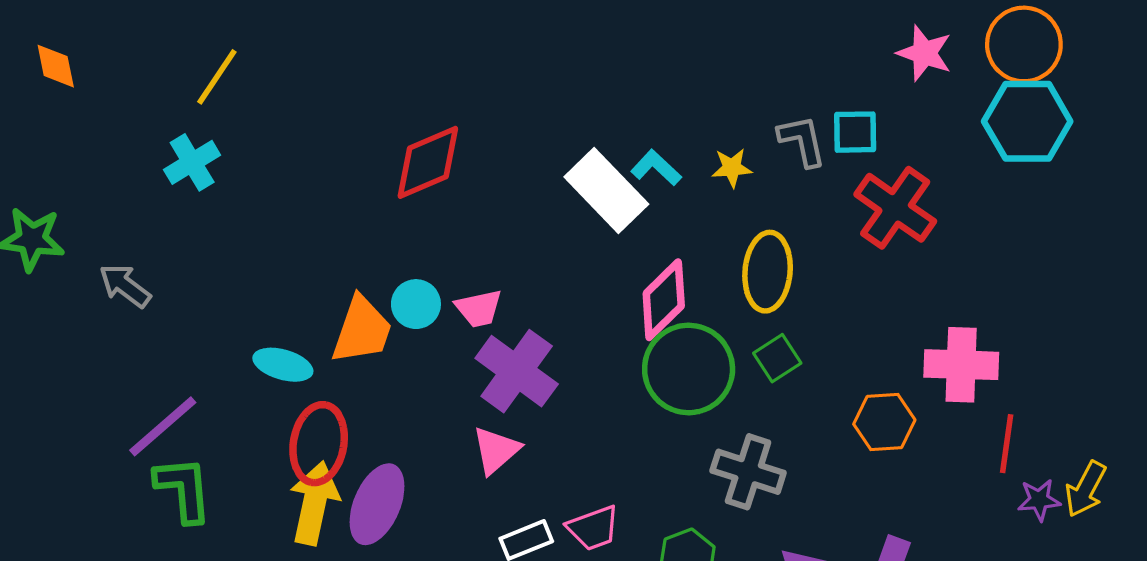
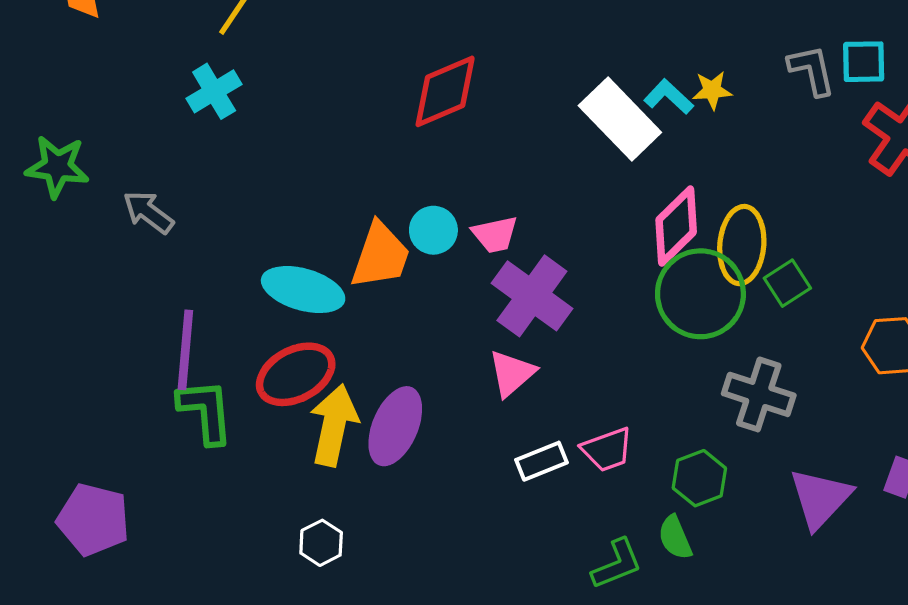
yellow star: (732, 168) -> (712, 90), moved
yellow ellipse: (768, 272) -> (742, 245), moved
cyan ellipse: (283, 365) -> (303, 290), size x1.4
purple line: (163, 426) -> (185, 350), turned -44
red ellipse: (319, 444) -> (296, 374), moved, turned 52

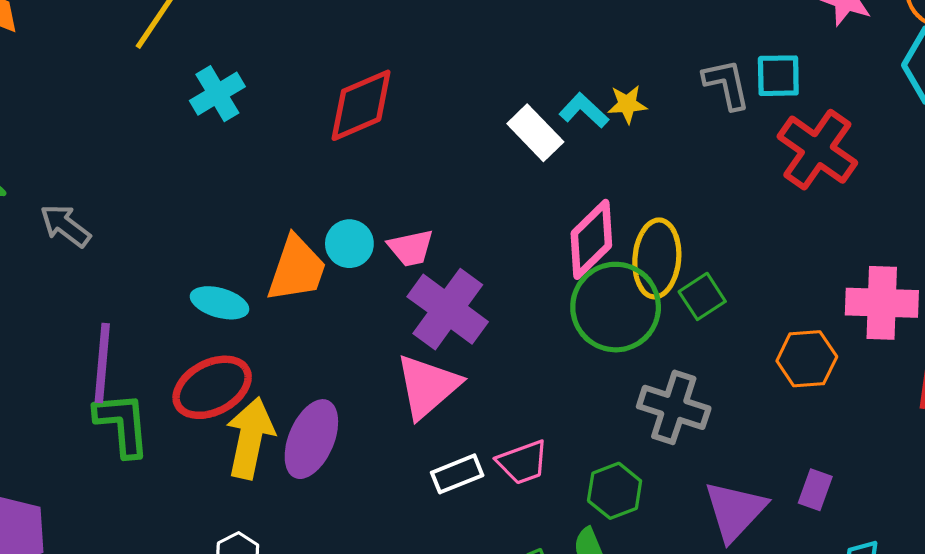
cyan cross: (214, 91) -> (217, 94), moved
white rectangle: (620, 119) -> (535, 133), size x0.7
cyan ellipse: (303, 290) -> (219, 303), size x0.7
pink triangle: (512, 373) -> (428, 386), size x1.4

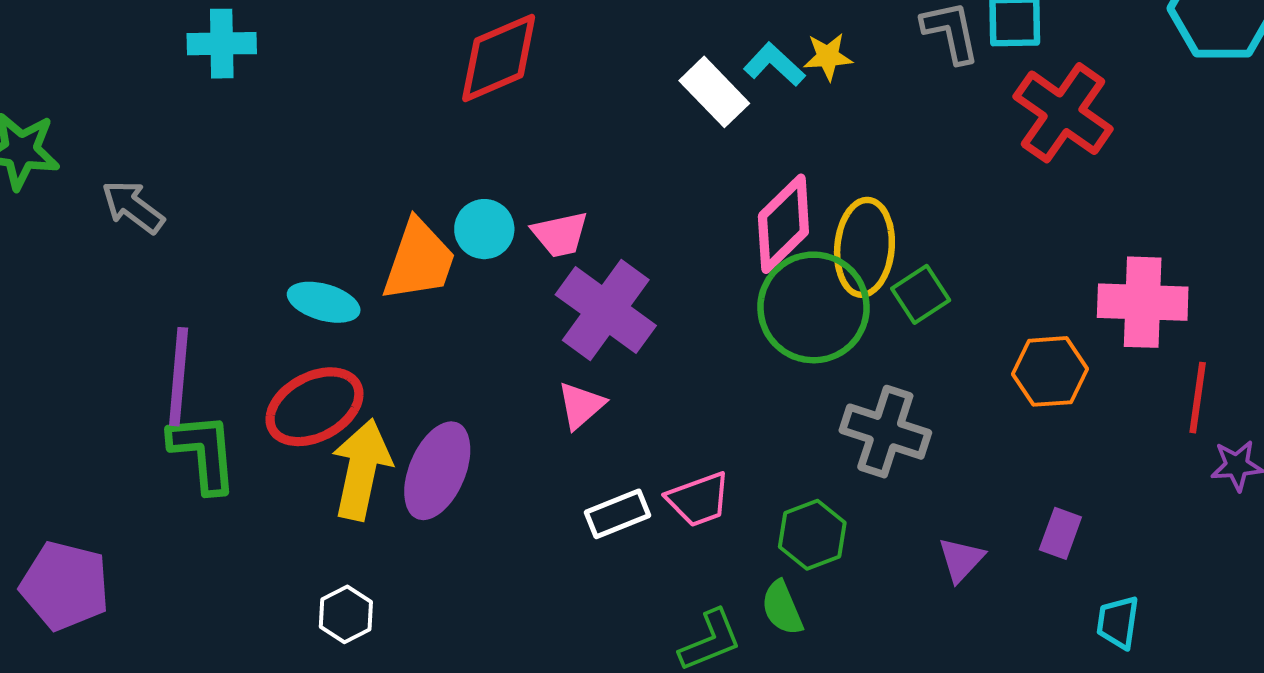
cyan cross: (217, 94) -> (222, 44), moved, turned 30
pink triangle: (428, 386) -> (581, 405), size x0.6
purple triangle: (735, 511) -> (961, 560), size x0.6

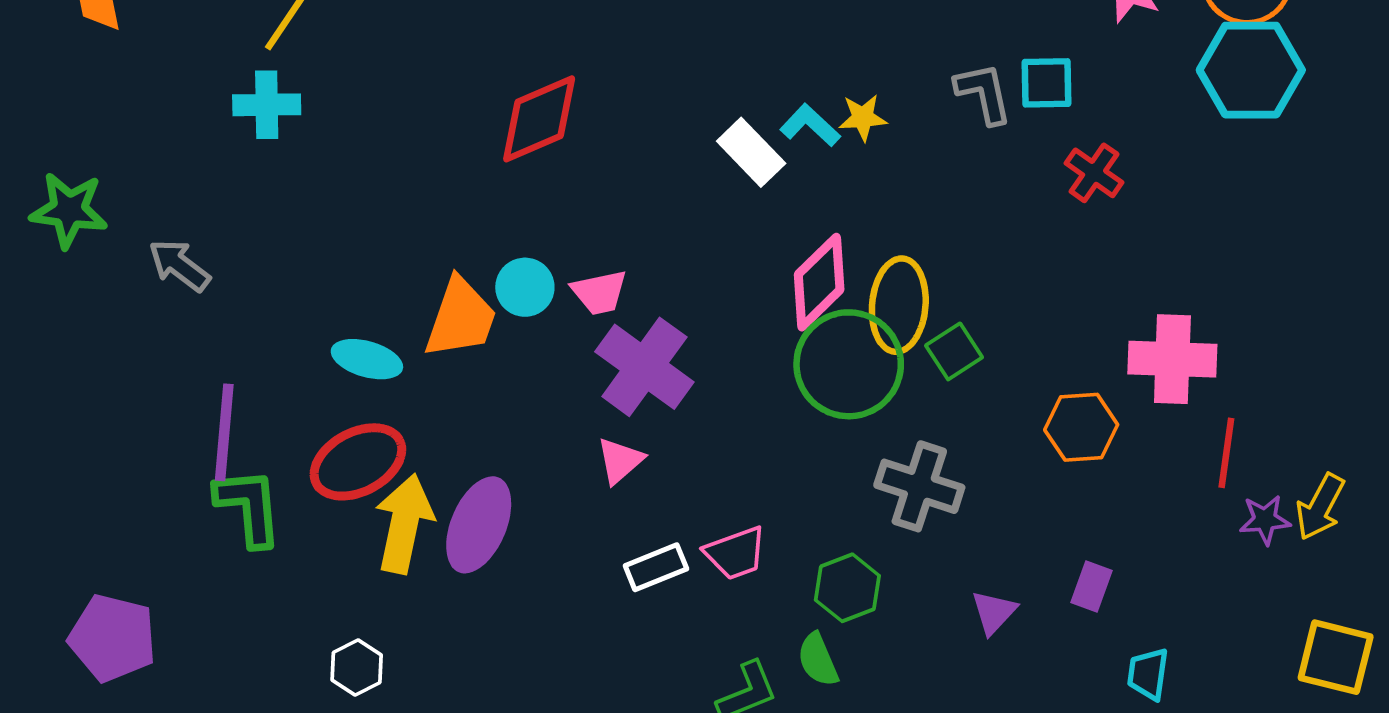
red cross: (1063, 113) -> (1094, 173), size x0.6
white hexagon: (346, 614) -> (357, 667), moved

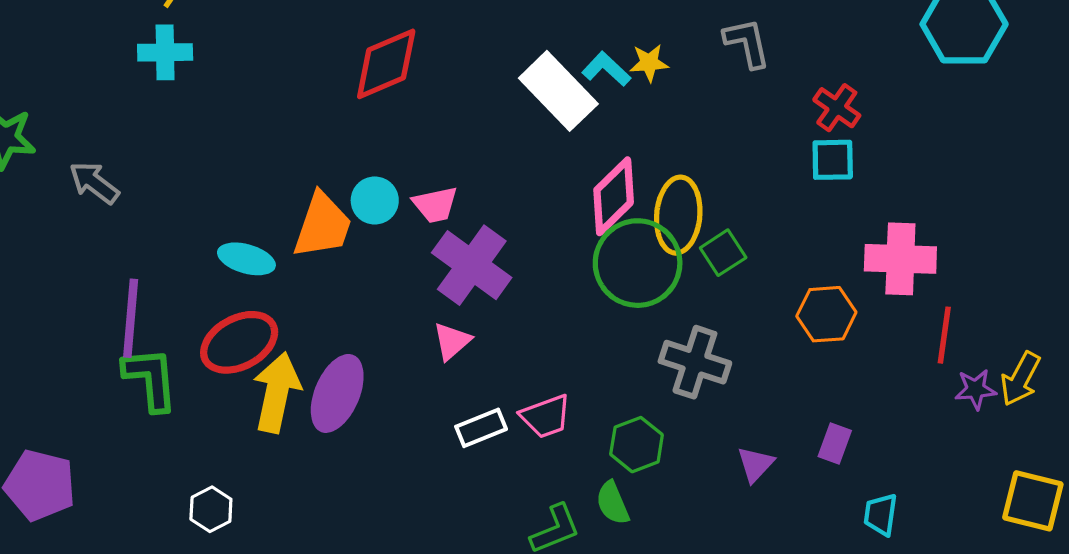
cyan square: (1047, 83) -> (833, 160), moved
white rectangle: (751, 152) -> (558, 91), size x1.4
white hexagon: (357, 667) -> (211, 509), moved

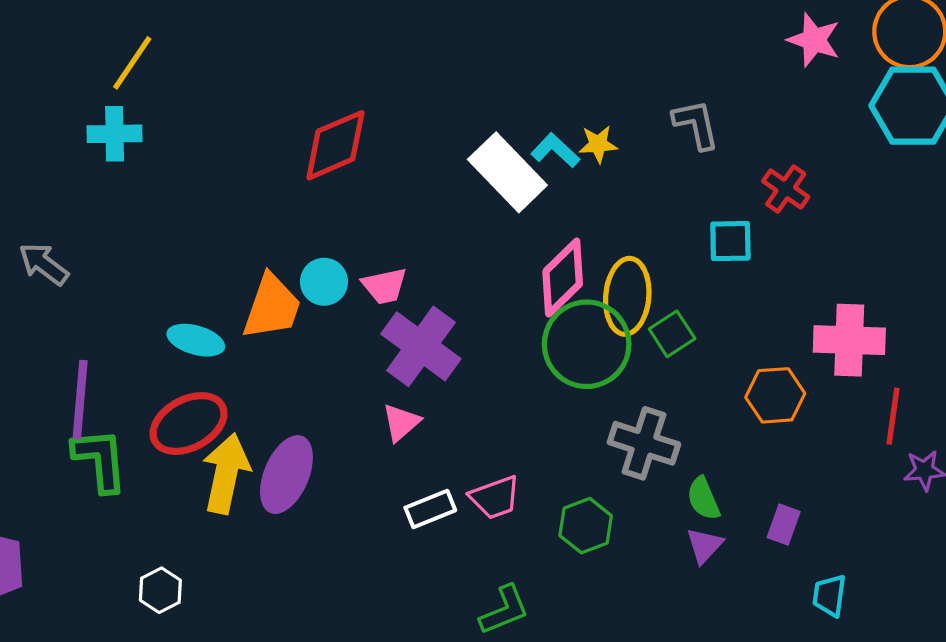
cyan square: (833, 160) -> (730, 241), moved
green semicircle: (613, 503) -> (703, 499), moved

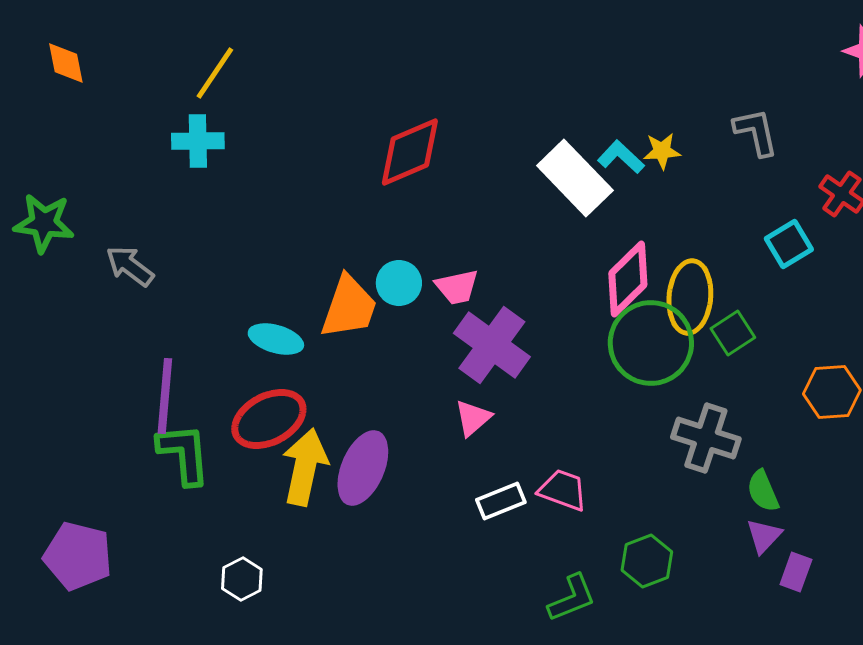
cyan square: (730, 241) -> (789, 244), turned -30
pink trapezoid: (495, 497) -> (563, 490), turned -140
purple rectangle: (784, 525) -> (796, 572), moved
green hexagon: (586, 526) -> (647, 561), moved

